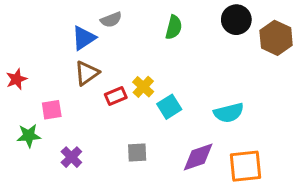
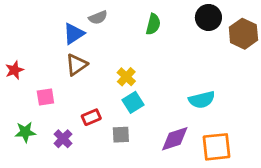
red rectangle: (116, 96) -> (91, 117), moved
cyan square: (169, 107) -> (133, 102), moved
green star: (29, 136) -> (25, 132), moved

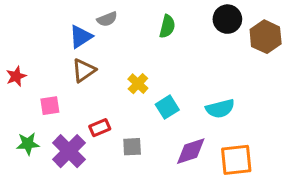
cyan square: (133, 102) -> (167, 107), moved
purple cross: (63, 139) -> (69, 151), size x1.6

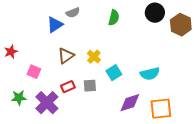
brown triangle: (84, 70) -> (66, 56), moved
pink square: (50, 106) -> (34, 72), turned 32
gray square: (132, 147) -> (90, 86), moved

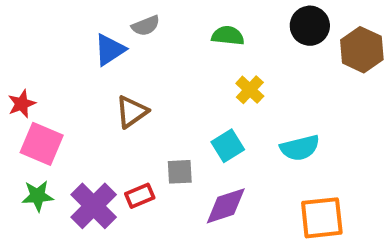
green semicircle: (114, 18) -> (228, 36), turned -98
yellow cross: (94, 57) -> (250, 90), moved
pink square: (34, 72) -> (42, 144), moved, size x1.5
red rectangle: (68, 87) -> (140, 196), moved
purple diamond: (130, 103) -> (226, 206), moved

